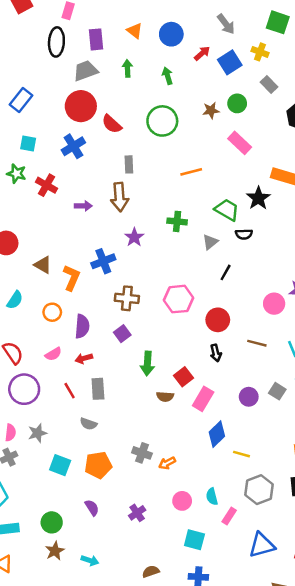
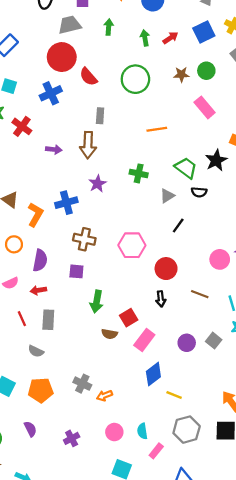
red arrow: (202, 53) -> (170, 38), moved
purple square: (122, 334) -> (76, 271), turned 35

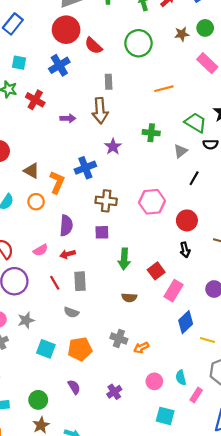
orange circle: (14, 244) -> (36, 202), moved
brown semicircle: (109, 334) -> (129, 298), moved

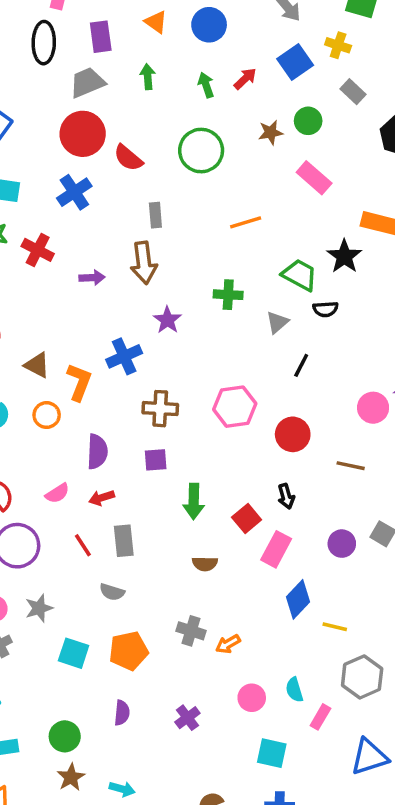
black arrow: (185, 250) -> (286, 496), moved
purple semicircle: (74, 387) -> (122, 713), turned 40

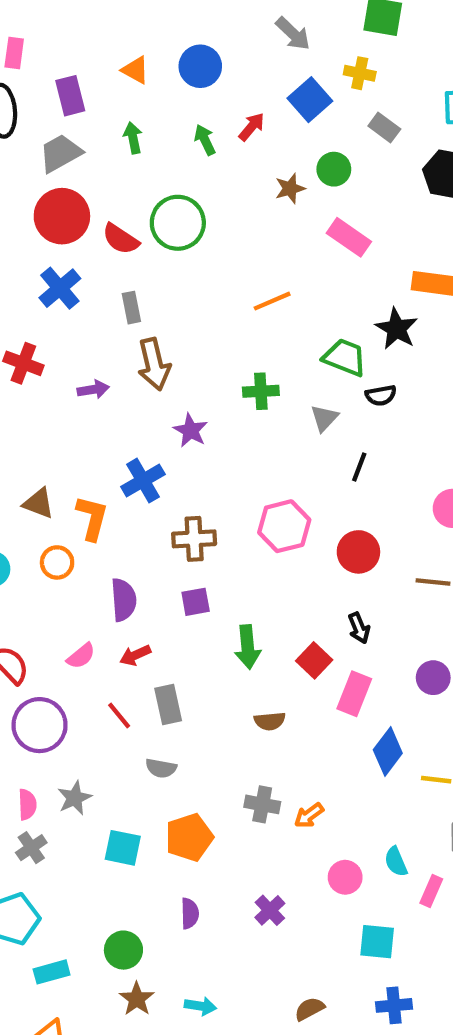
green circle: (201, 151) -> (178, 223), moved
gray rectangle: (155, 215) -> (131, 308), moved

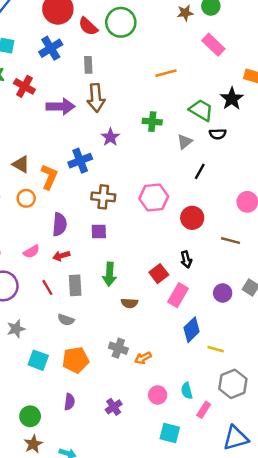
purple arrow: (93, 389) -> (61, 107), size x1.6
green arrow: (248, 647) -> (109, 274), moved

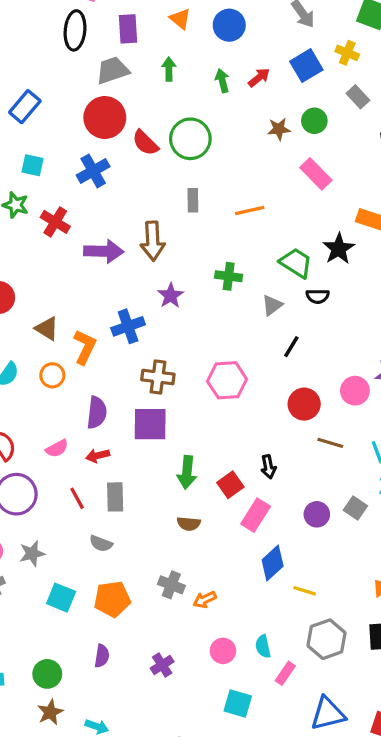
gray rectangle: (88, 65) -> (193, 200), moved
red circle: (192, 218) -> (304, 404), moved
purple square: (99, 232) -> (150, 424), size x1.6
green arrow: (109, 274) -> (187, 472), moved

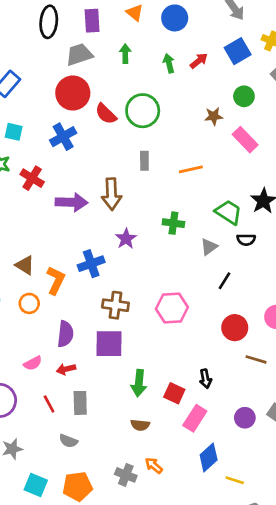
brown star: (279, 129) -> (214, 116), moved
red square: (230, 485) -> (174, 393), turned -30
orange arrow: (205, 600) -> (154, 466), moved, turned 66

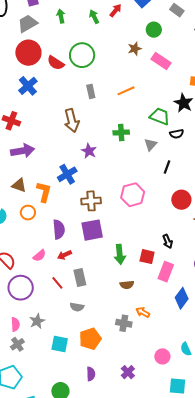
purple arrow: (72, 202) -> (23, 151), moved

